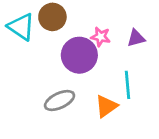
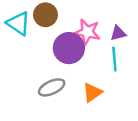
pink star: (101, 37) -> (87, 32), size x1.5
cyan line: (128, 85) -> (114, 59), moved

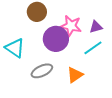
cyan triangle: (18, 23) -> (15, 48), moved
cyan line: (114, 59) -> (93, 48), turned 60

